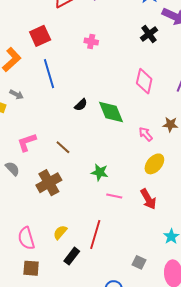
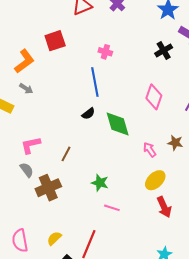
blue line: (49, 74) -> (95, 82), moved
gray arrow: (17, 94) -> (26, 89), moved
brown line: (63, 147) -> (66, 154), turned 70
gray semicircle: (12, 169) -> (27, 170), moved
red arrow: (148, 199) -> (164, 207), moved

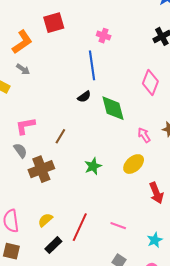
yellow ellipse: (155, 180) -> (134, 164), moved
green star: (100, 183) -> (93, 166), turned 30
pink line: (112, 208) -> (118, 226), moved

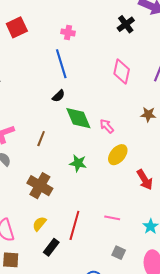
green diamond: (113, 108) -> (78, 118), moved
pink arrow: (144, 135) -> (107, 126), moved
green star: (93, 166) -> (78, 163), turned -30
brown cross: (41, 169) -> (40, 186), moved, turned -30

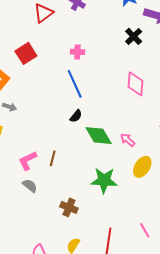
brown line: (41, 139) -> (53, 158), moved
green star: (78, 163) -> (104, 180), size x1.5
brown cross: (40, 186) -> (69, 207), size x0.7
pink line: (112, 218) -> (145, 230), turned 56

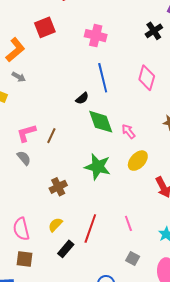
pink cross: (77, 52) -> (96, 36), size x1.5
blue line: (75, 84) -> (103, 78), moved
brown cross: (69, 207) -> (58, 187), turned 30

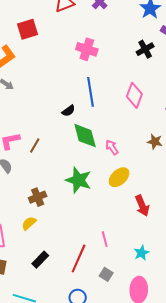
red square: (45, 27) -> (27, 29), moved
yellow semicircle: (55, 225) -> (29, 223), moved
red line: (90, 229) -> (79, 259), moved

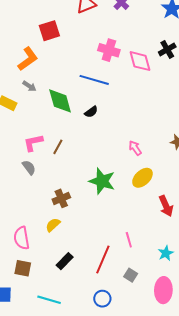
blue line: (90, 92) -> (94, 80), moved, turned -64
pink diamond: (134, 95) -> (140, 61), moved, turned -35
green diamond: (85, 136) -> (60, 101), moved

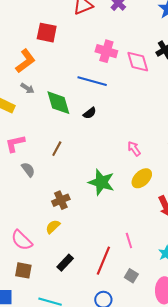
red square: (49, 31) -> (47, 33), turned 30
pink L-shape: (33, 143) -> (15, 143), moved
pink semicircle: (22, 238) -> (22, 240), turned -35

